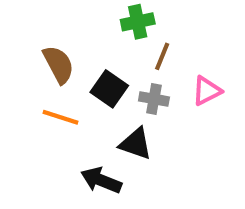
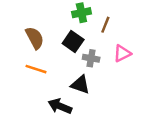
brown line: (162, 56) -> (105, 25), moved
black square: (109, 89) -> (73, 41), moved

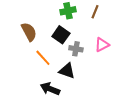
brown line: (105, 25) -> (95, 12), moved
orange line: (36, 69) -> (43, 58), moved, turned 30

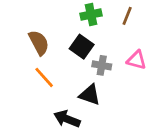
pink triangle: (102, 45) -> (137, 60), turned 42
orange line: (43, 58) -> (44, 77), moved

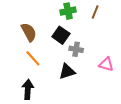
pink triangle: (137, 60) -> (106, 64), moved
black triangle: (90, 95) -> (67, 71), turned -36
black arrow: (67, 119) -> (28, 89), moved, turned 72

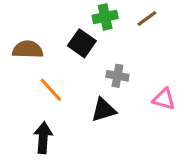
brown line: (95, 12) -> (147, 19), turned 32
brown semicircle: (29, 32) -> (28, 49), moved, turned -60
black square: (61, 35) -> (82, 43), moved

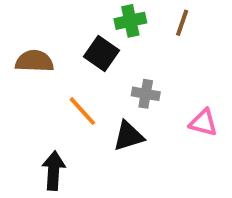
brown line: (147, 19) -> (182, 23), turned -35
orange line: (51, 90) -> (82, 111), moved

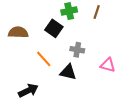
black triangle: (128, 136) -> (68, 72), turned 30
black arrow: (54, 171) -> (28, 90), turned 60

